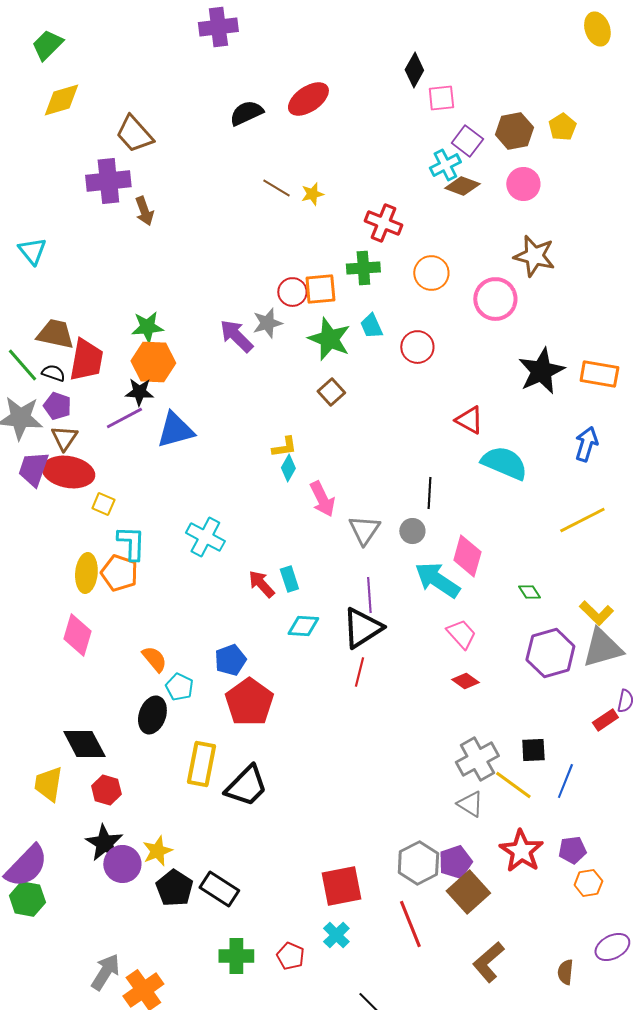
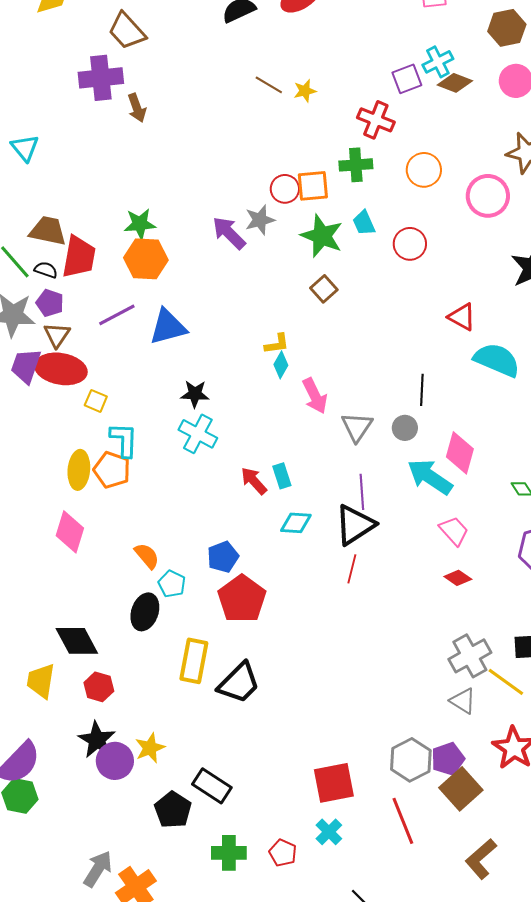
purple square: (467, 141) -> (407, 79), moved, turned 32
black star: (139, 392) -> (195, 394), moved
black pentagon: (174, 888) -> (173, 810), moved

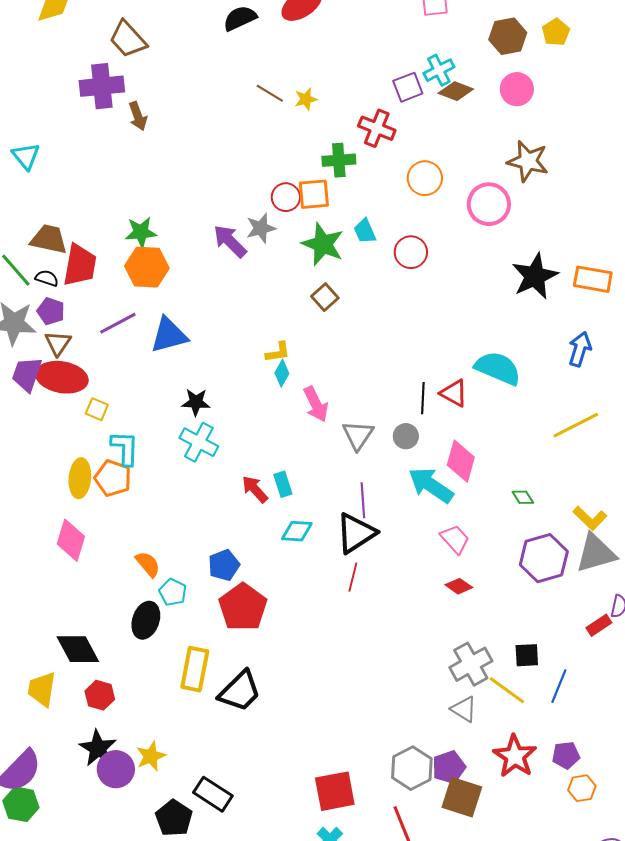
green cross: (356, 165) -> (339, 160), moved
red triangle: (462, 317) -> (454, 393), moved
brown square: (461, 789) -> (462, 797), turned -30

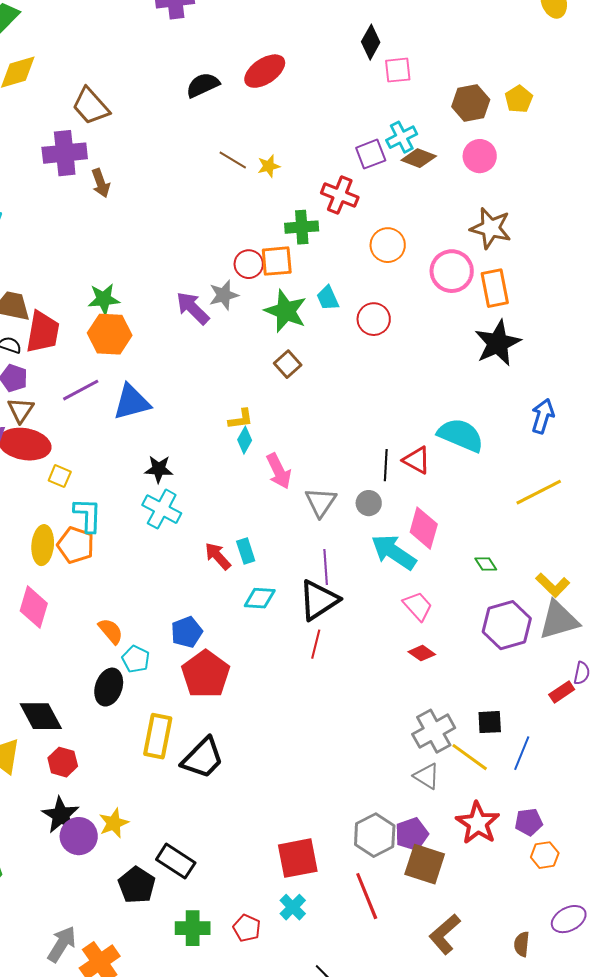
orange rectangle: (593, 279) -> (495, 288), moved, turned 69

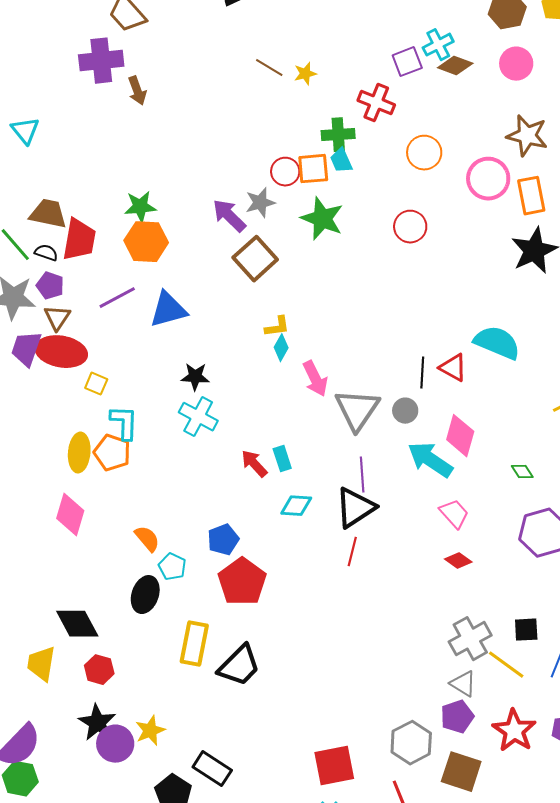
cyan trapezoid: (328, 298) -> (341, 161), moved
brown square: (288, 364) -> (255, 259), moved, size x1.6
gray triangle: (321, 502) -> (357, 410), size x1.4
purple pentagon: (412, 834) -> (457, 717), moved

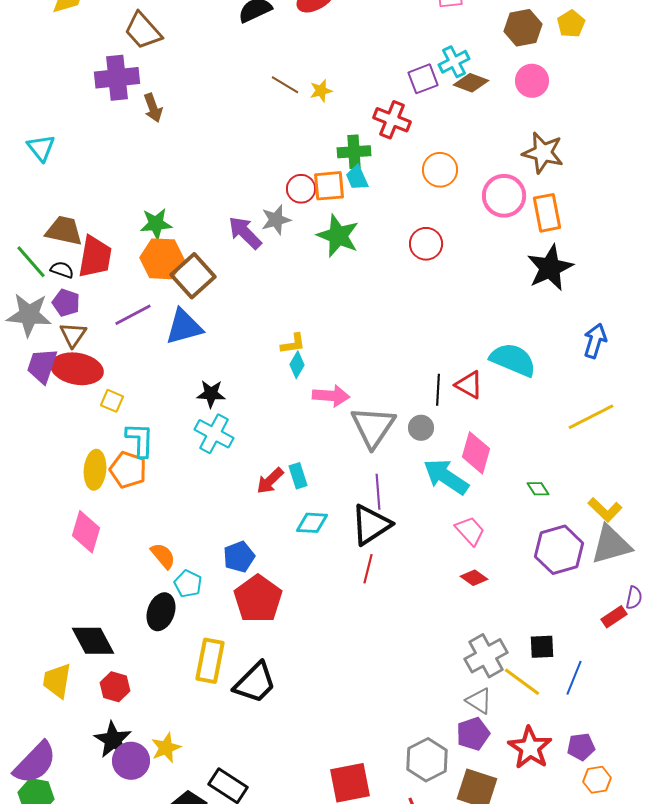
brown square: (255, 259) -> (193, 276), moved
pink arrow: (315, 379) -> (331, 396), turned -60
red arrow: (254, 464) -> (270, 481), turned -92

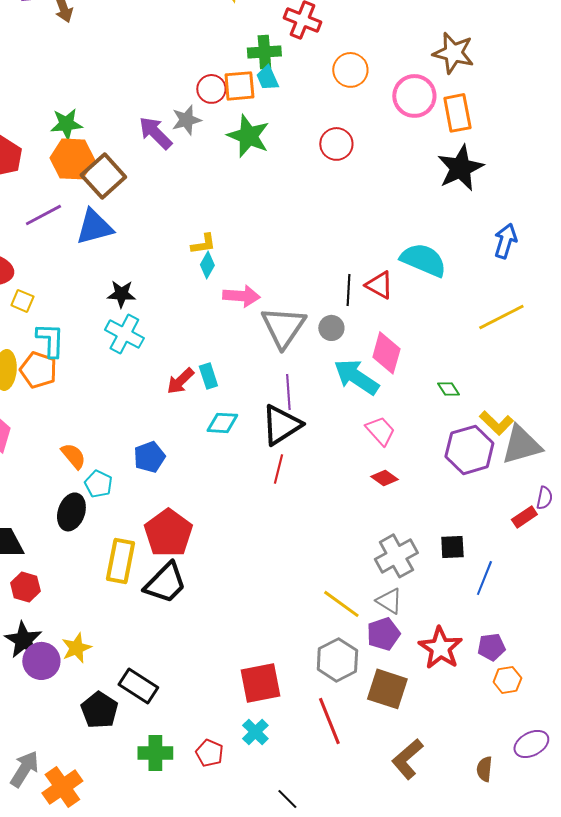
yellow L-shape: (605, 510) -> (496, 423), moved
red pentagon: (258, 599) -> (168, 533), moved
yellow line: (522, 682) -> (341, 604), moved

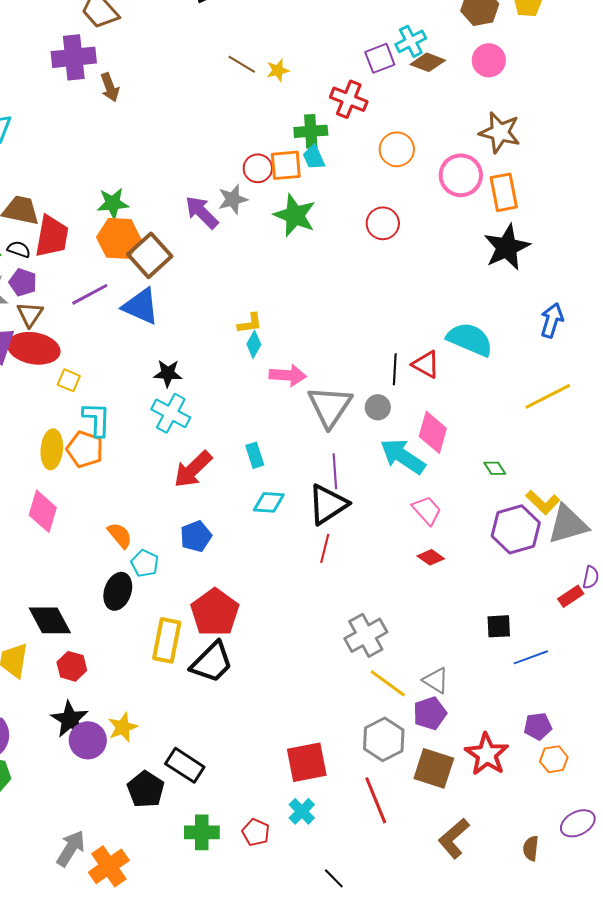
blue triangle: (94, 227) -> (141, 306), turned 39
red arrow: (180, 381) -> (193, 469), moved, size x1.4
gray cross: (396, 556) -> (366, 635), moved
blue line: (484, 578) -> (531, 657), turned 48
red star: (440, 648) -> (487, 754), moved

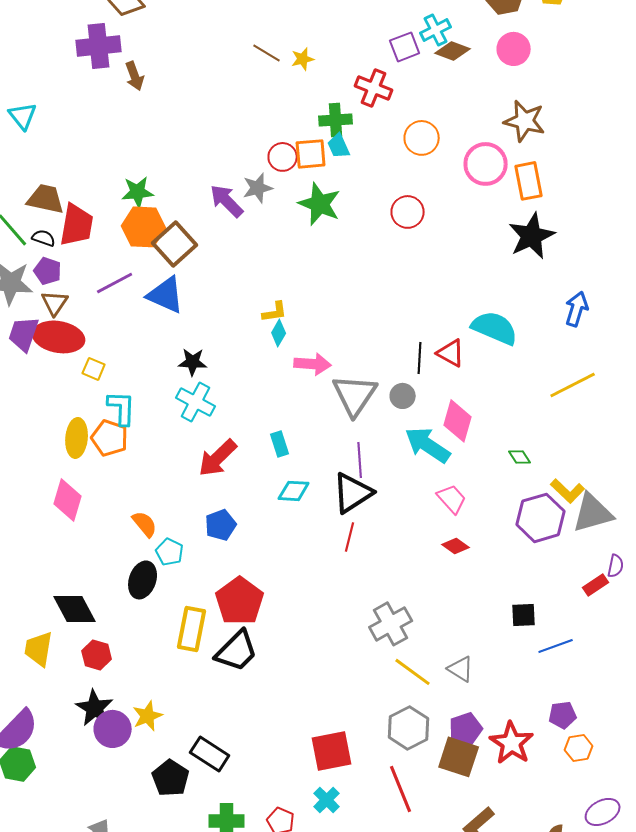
purple pentagon: (430, 713) -> (466, 729), moved

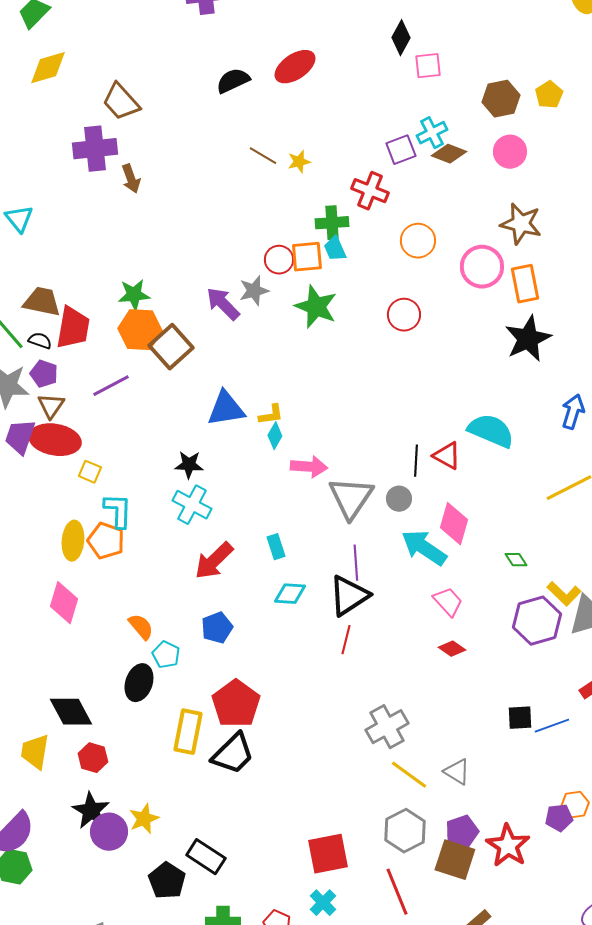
blue triangle: (166, 295) -> (226, 409), moved, turned -33
blue line: (556, 646) -> (552, 726), moved
orange hexagon: (579, 748) -> (575, 805), moved

